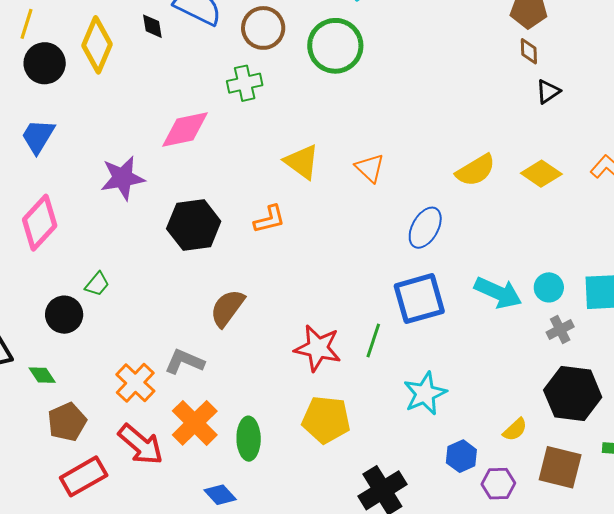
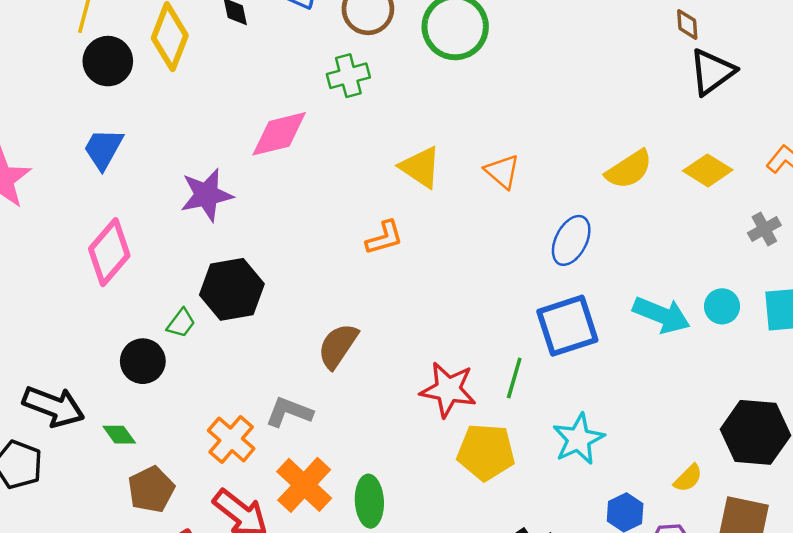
black triangle: (548, 92) -> (712, 72), size x1.6
black hexagon: (194, 225) -> (232, 289), moved
gray cross: (560, 330) -> (764, 229), moved
yellow pentagon: (326, 420) -> (486, 452), moved

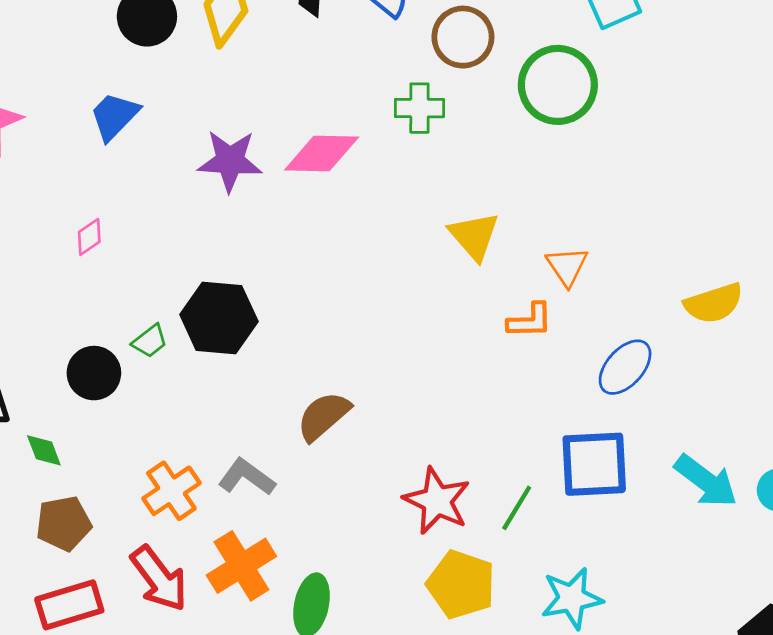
purple star: (207, 195) -> (230, 161), moved
orange L-shape: (384, 238) -> (530, 321), moved
pink diamond: (109, 252) -> (89, 237), size x0.5

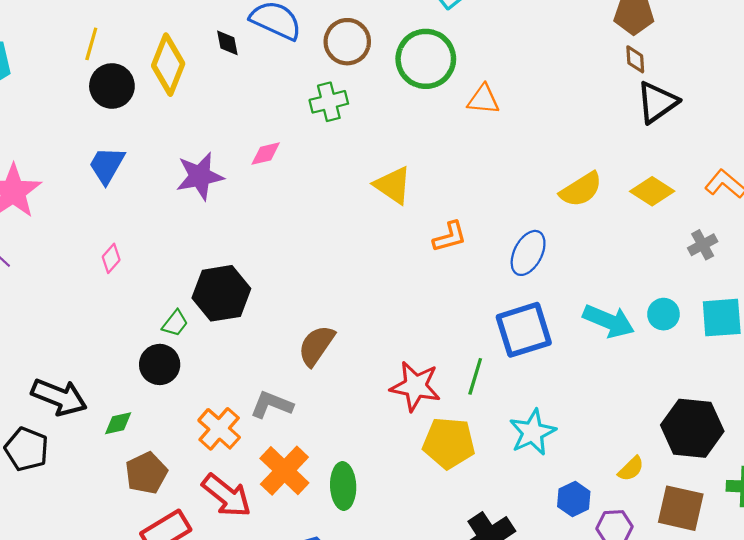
pink diamond: (322, 154) -> (266, 154), size x0.6
orange triangle: (567, 266) -> (483, 99), moved, turned -36
black circle: (94, 373) -> (160, 364), moved
green diamond: (44, 450) -> (118, 423), turned -68

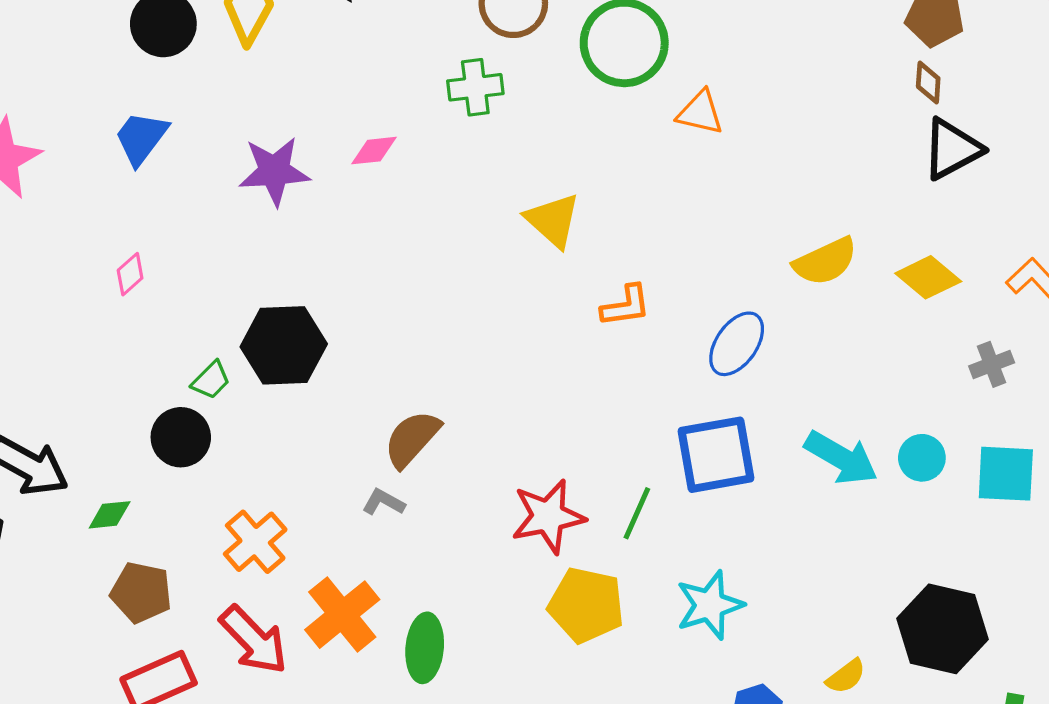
red star: (415, 386) -> (548, 516), turned -30
gray L-shape: (272, 405) -> (383, 502), moved, size x0.7
brown pentagon: (146, 473) -> (141, 592), turned 30

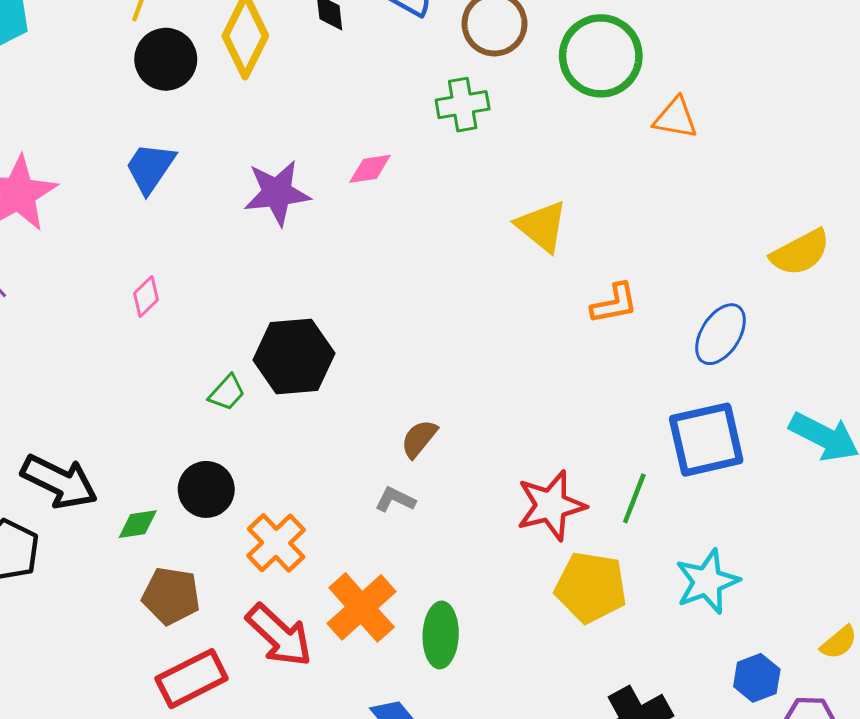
black circle: (181, 437) -> (206, 489), moved
brown semicircle: (412, 439) -> (419, 439), size x0.7

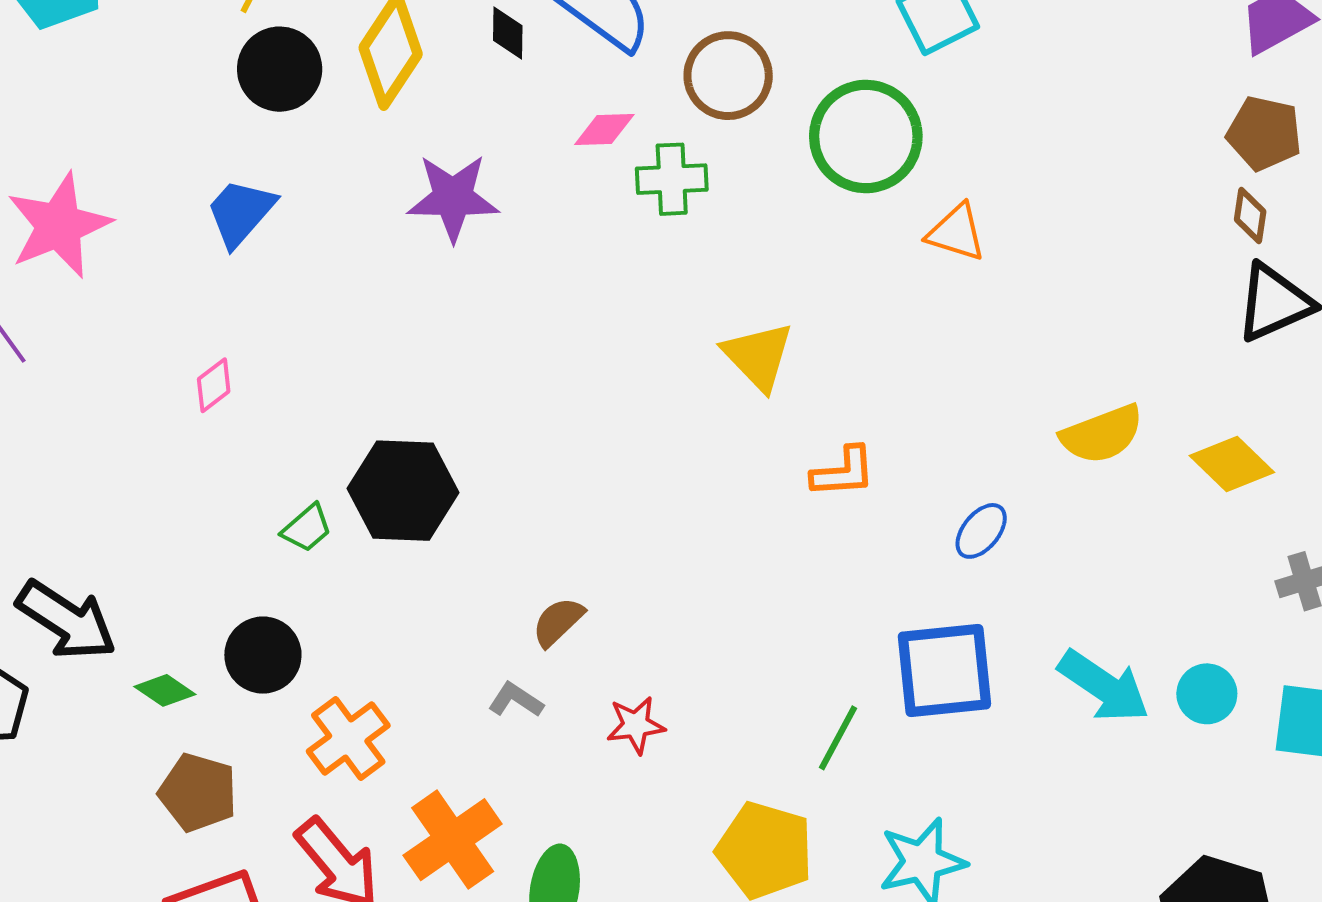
pink diamond: (370, 169) -> (604, 129), moved
purple star: (277, 193) -> (453, 198), moved
blue ellipse: (721, 334) -> (981, 531), size x0.7
red star: (551, 505) -> (636, 725), moved, size x0.6
green diamond: (138, 524) -> (165, 690), turned 36

